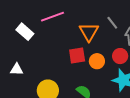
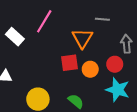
pink line: (52, 17) -> (44, 21), turned -40
gray line: (112, 23) -> (102, 19), moved, turned -48

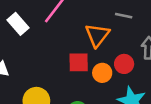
red circle: (115, 64) -> (124, 64), moved

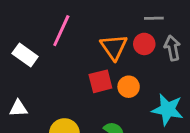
gray line: (124, 16) -> (154, 18), moved
red circle: (124, 64) -> (144, 44), moved

